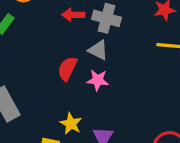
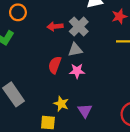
gray cross: (106, 18) -> (79, 27), turned 36
gray triangle: (98, 50) -> (75, 50), turned -32

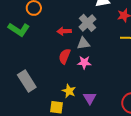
red arrow: (55, 26) -> (64, 31), moved

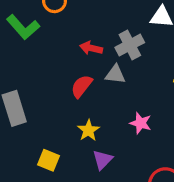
pink star: (84, 62) -> (141, 123), moved
yellow star: (69, 91) -> (88, 130), moved

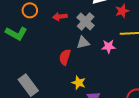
red arrow: (91, 48) -> (60, 17), moved
pink star: (141, 123) -> (109, 46), moved

